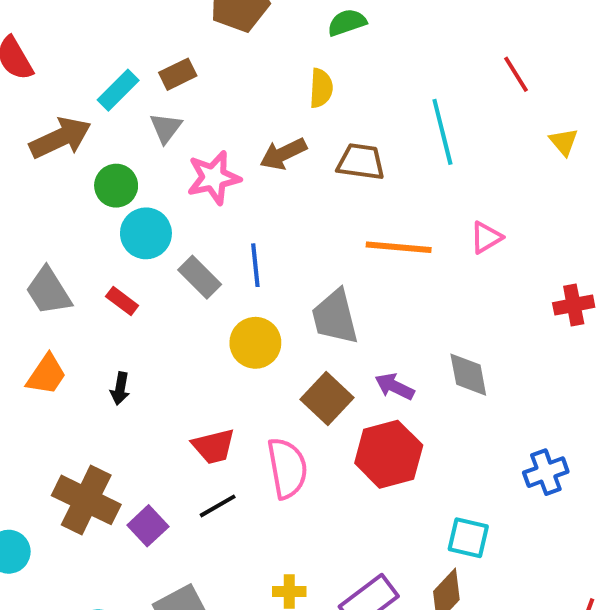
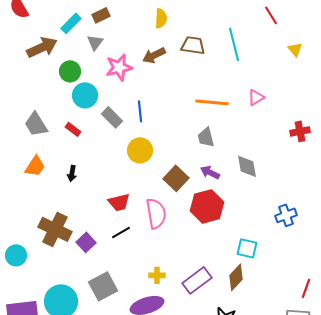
yellow semicircle: (321, 88) -> (161, 18), moved
brown trapezoid: (361, 162) -> (193, 45), moved
gray trapezoid: (335, 317) -> (206, 137), moved, size x0.7

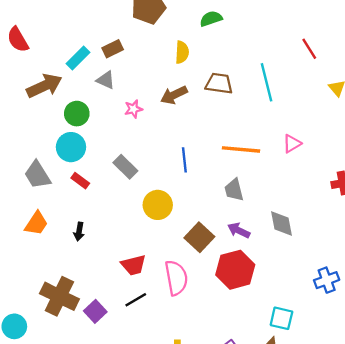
gray triangle: (95, 42) -> (106, 80), turned -42
pink star: (119, 67) -> (133, 109), size x0.6
cyan circle: (85, 95) -> (71, 147), moved
blue line: (140, 111) -> (184, 160), moved

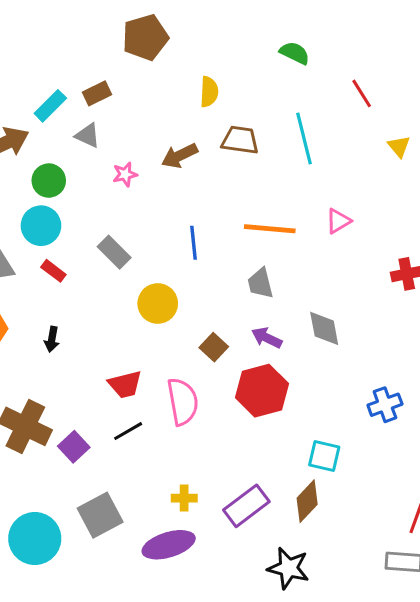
green semicircle: (211, 19) -> (295, 53), moved, turned 45
yellow semicircle: (182, 52) -> (209, 92), moved
brown square: (199, 237) -> (214, 347), size x0.7

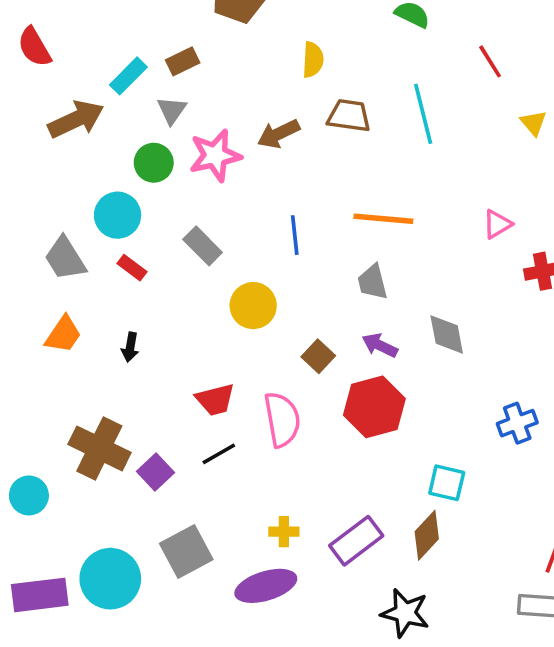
gray triangle: (88, 135) -> (172, 110), turned 40
pink star: (125, 174) -> (215, 155), size x1.8
green circle: (49, 181) -> (154, 163), moved
pink triangle: (338, 221) -> (497, 224), moved

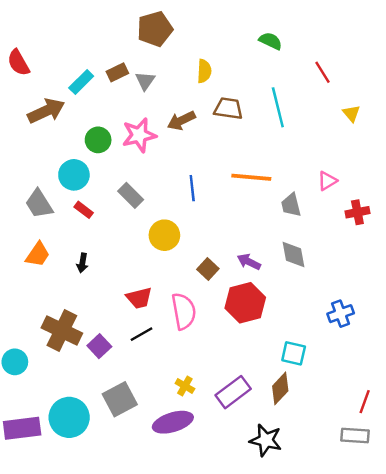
gray triangle: (172, 110) -> (145, 81), moved
gray trapezoid: (373, 282) -> (291, 205), moved
yellow cross: (284, 532) -> (185, 386), turned 30

